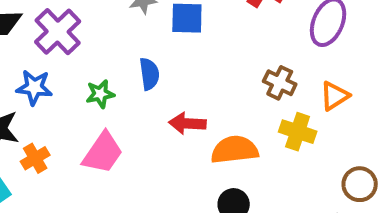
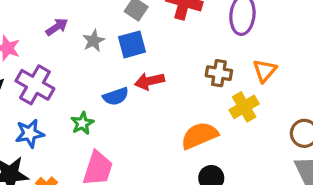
blue semicircle: (149, 74) -> (116, 96), turned 95
red arrow: (187, 123) -> (149, 81), moved
yellow cross: (298, 132) -> (244, 107), turned -32

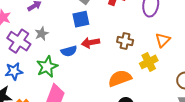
gray star: (94, 41) -> (42, 34), moved
brown cross: (219, 73) -> (125, 41), moved
green star: (82, 123) -> (47, 67), size x1.5

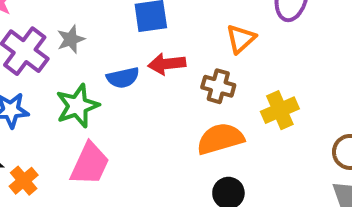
orange triangle: (163, 40) -> (241, 39), moved
brown cross: (125, 41) -> (218, 86), moved

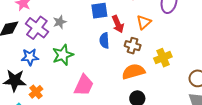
red arrow: (167, 64) -> (118, 24), moved, turned -108
blue semicircle: (123, 78) -> (104, 41), moved, turned 98
pink trapezoid: (90, 164) -> (84, 85), moved

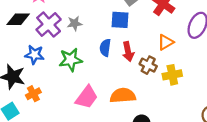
red arrow: (118, 24) -> (128, 52), moved
blue semicircle: (104, 41) -> (105, 48), moved
yellow cross: (163, 58) -> (172, 75), moved
orange semicircle: (133, 72) -> (123, 96), moved

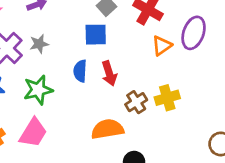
orange triangle: (166, 42) -> (162, 46), moved
brown cross: (148, 65) -> (136, 102), moved, turned 35
pink trapezoid: (87, 97) -> (33, 133), moved

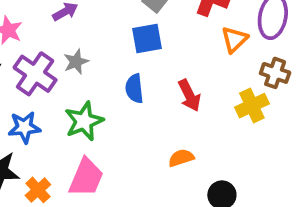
red arrow: (109, 73) -> (189, 95), moved
brown cross: (136, 102) -> (275, 73), moved, turned -30
orange semicircle: (107, 129) -> (181, 158), size x0.6

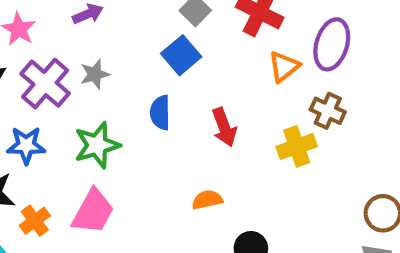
blue square: (147, 38) -> (181, 55), turned -36

